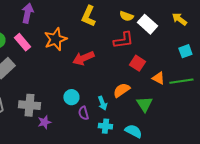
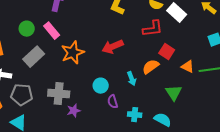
orange star: (55, 39) -> (73, 53), moved
orange semicircle: (121, 90) -> (151, 67), moved
cyan arrow: (102, 103) -> (132, 79), moved

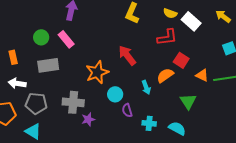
red arrow: (113, 47) -> (127, 55), turned 75
orange star: (73, 53) -> (97, 72), moved
gray rectangle: (34, 57) -> (48, 65), turned 35

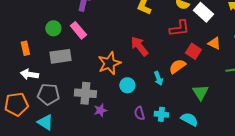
orange triangle: (202, 75) -> (214, 43), moved
purple semicircle: (127, 110) -> (139, 113), moved

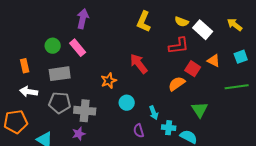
orange star: (109, 63) -> (109, 81), size x0.7
cyan arrow: (158, 78) -> (154, 113), moved
gray pentagon: (48, 94) -> (60, 103), moved
purple star: (100, 110) -> (79, 134), moved
cyan cross: (161, 114) -> (169, 128), moved

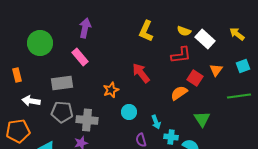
green circle: (53, 46) -> (40, 43), moved, size x1.6
orange triangle: (214, 61) -> (216, 70), turned 40
orange rectangle: (25, 66) -> (17, 75), moved

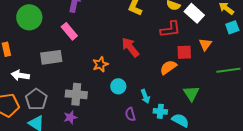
cyan square: (243, 66) -> (232, 27), moved
red square: (195, 78) -> (184, 52), turned -35
gray pentagon: (62, 112) -> (36, 99), moved, turned 30

